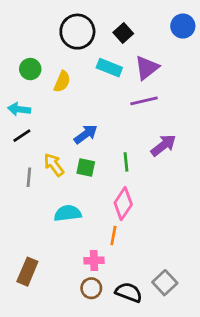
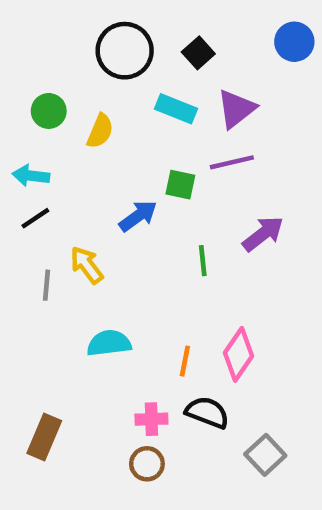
green square: (86, 168) -> (180, 185), moved
pink diamond: (123, 204) -> (239, 354), moved
orange line: (113, 235) -> (185, 361), moved
black semicircle: (129, 292) -> (207, 412), moved

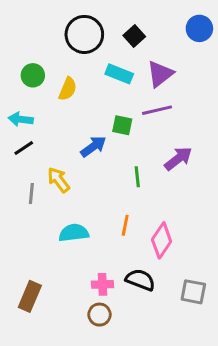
orange line: (185, 361) -> (125, 225), moved
gray square: (265, 455) -> (193, 292), moved, turned -36

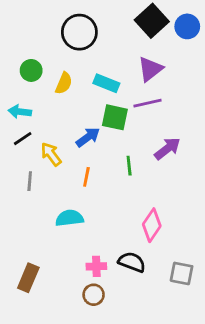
black square: (134, 36) -> (152, 21), moved, size x1.6
cyan rectangle: (119, 74) -> (106, 83), moved
green square: (122, 125) -> (115, 117), size x1.4
yellow arrow: (59, 180) -> (51, 154), moved
orange line: (125, 225) -> (86, 177), moved

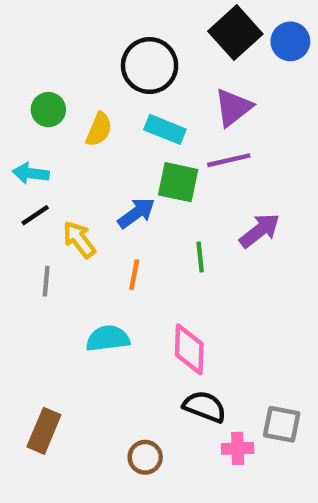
black circle: (79, 32) -> (150, 66), moved
pink diamond: (152, 225) -> (189, 349), moved, turned -32
pink cross: (96, 266) -> (238, 448), moved

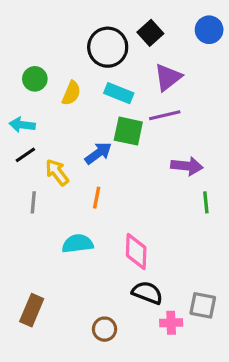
black square: (235, 33) -> (150, 33), moved, size x0.7
purple arrow: (260, 231) -> (187, 166), turned 44
green line: (200, 257) -> (206, 202), moved

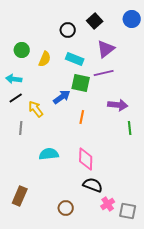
black circle: (108, 47) -> (68, 30), size x0.6
orange line: (97, 198) -> (82, 117), moved
gray square: (203, 305) -> (128, 211), moved
pink cross: (171, 323) -> (108, 204), turned -32

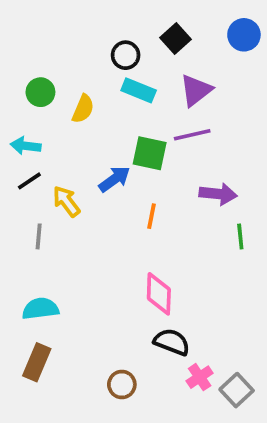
cyan rectangle: (75, 59) -> (139, 90), moved
cyan semicircle: (49, 154) -> (40, 309), moved
gray square: (128, 211) -> (237, 390), turned 36

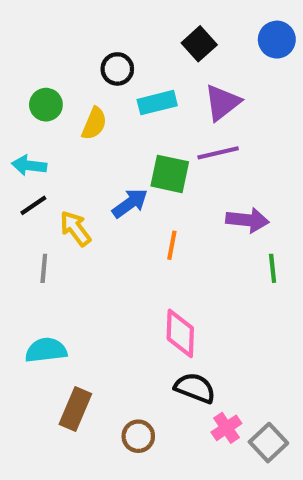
black circle: (126, 55) -> (117, 69), moved
cyan rectangle: (139, 90) -> (157, 103), turned -36
brown rectangle: (37, 362) -> (75, 409), moved

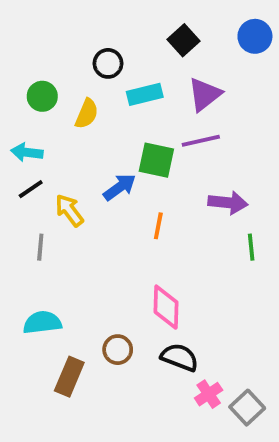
brown circle: (138, 436) -> (118, 350), moved

